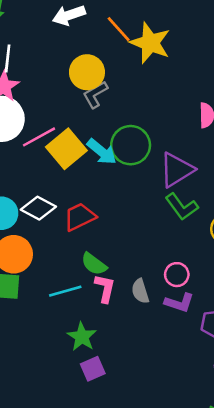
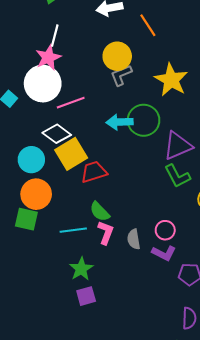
yellow star: (150, 43) -> (171, 80), moved
yellow square: (66, 149) -> (71, 154), moved
cyan arrow: (102, 152) -> (120, 122), turned 130
white diamond: (38, 208) -> (57, 134), moved

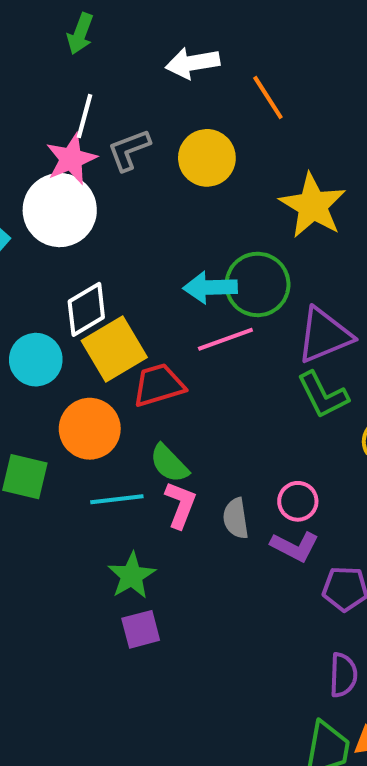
gray L-shape: (121, 75) -> (129, 150), moved
pink line: (71, 103) -> (225, 339), moved
white diamond: (57, 134) -> (86, 309), turned -68
orange circle: (36, 194) -> (90, 429), moved

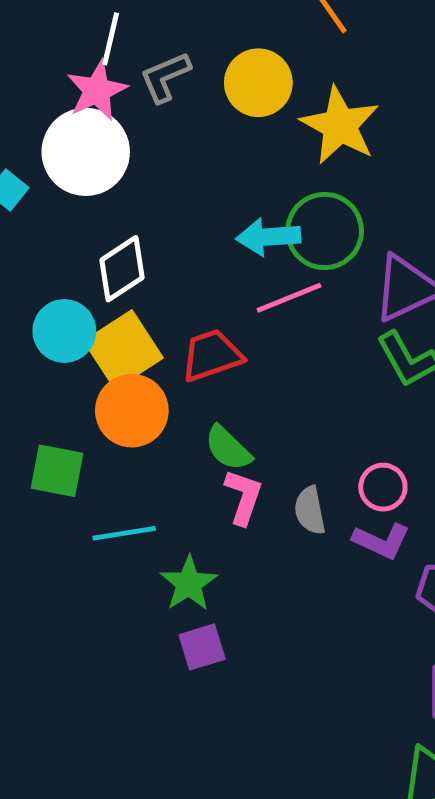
yellow star: (313, 206) -> (340, 125), moved
yellow square: (114, 349) -> (123, 350), moved
cyan line: (117, 499) -> (124, 533), moved

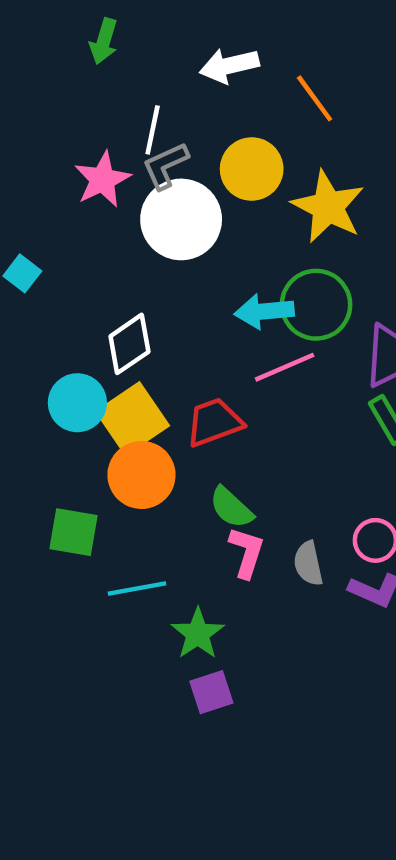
white line: (111, 39) -> (153, 130), moved
white circle: (86, 152) -> (181, 219), moved

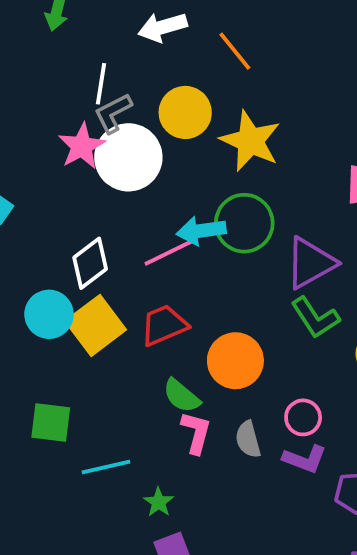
pink star: (102, 180) -> (82, 146), moved
pink line: (285, 367) -> (169, 253), moved
orange circle: (141, 475) -> (235, 361), moved
green star: (198, 634) -> (159, 502), size x0.7

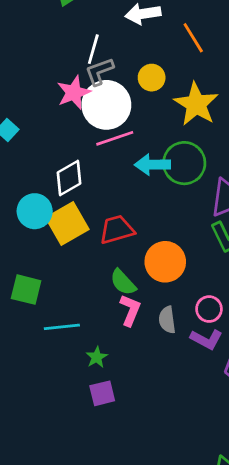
yellow circle: (185, 112) -> (152, 78), size x0.7
pink line: (169, 253) -> (115, 138), moved

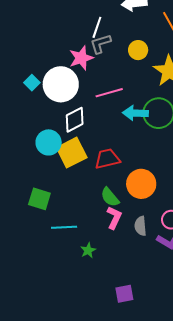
white circle: (106, 105) -> (61, 84), moved
purple square: (102, 393) -> (124, 294), moved

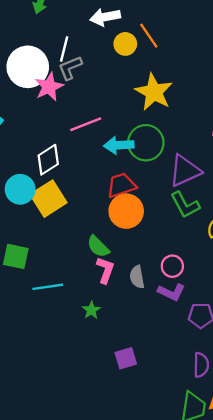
yellow circle: (138, 50) -> (125, 44), moved
white circle: (61, 84) -> (28, 67), moved
red trapezoid: (107, 159) -> (121, 185), moved
orange circle: (141, 184) -> (126, 211), moved
green star: (88, 250) -> (91, 310), moved

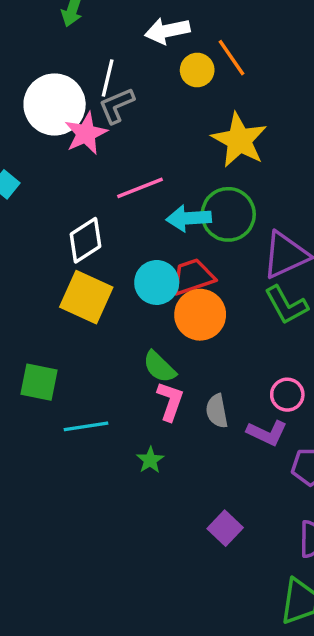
cyan circle: (20, 189) -> (157, 282), moved
yellow square: (48, 199) -> (86, 297), turned -33
pink circle: (172, 266) -> (287, 395), moved
purple square: (126, 358) -> (225, 528), moved, turned -30

